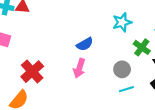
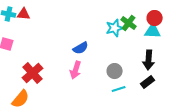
green cross: (142, 47) -> (129, 23), moved

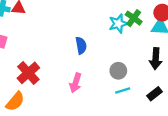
blue semicircle: (81, 48) -> (81, 46), turned -70
pink arrow: (76, 70) -> (76, 83), moved
black rectangle: (148, 82) -> (155, 94), moved

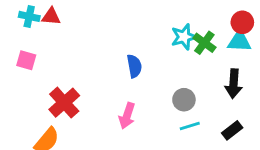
green cross: (134, 18) -> (204, 43), moved

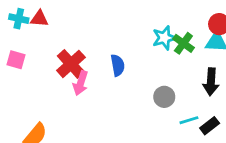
red cross: (64, 103) -> (71, 64), moved
pink arrow: (127, 116) -> (81, 83), moved
cyan line: (190, 126) -> (189, 120), moved

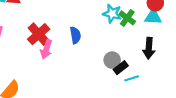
cyan star: (164, 38) -> (112, 14), turned 30
black rectangle: (210, 126) -> (121, 68), moved

